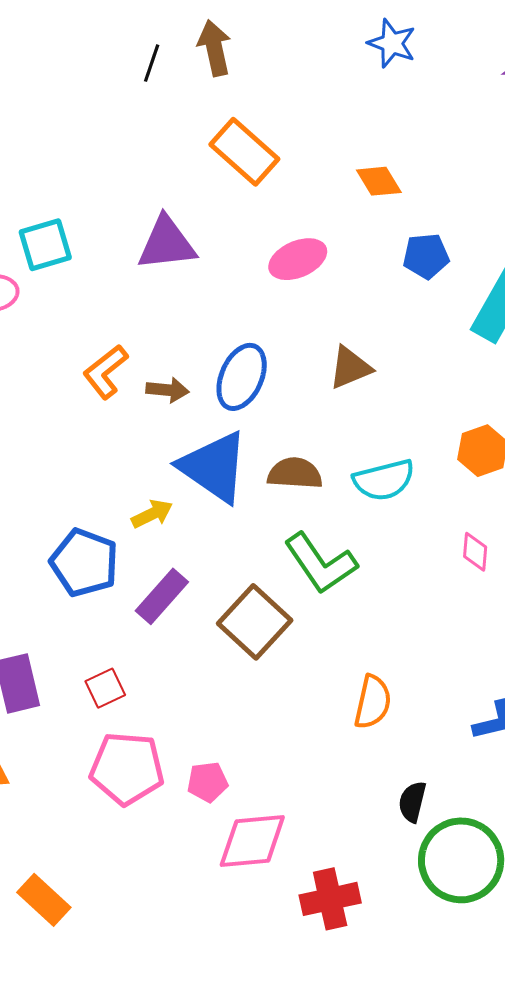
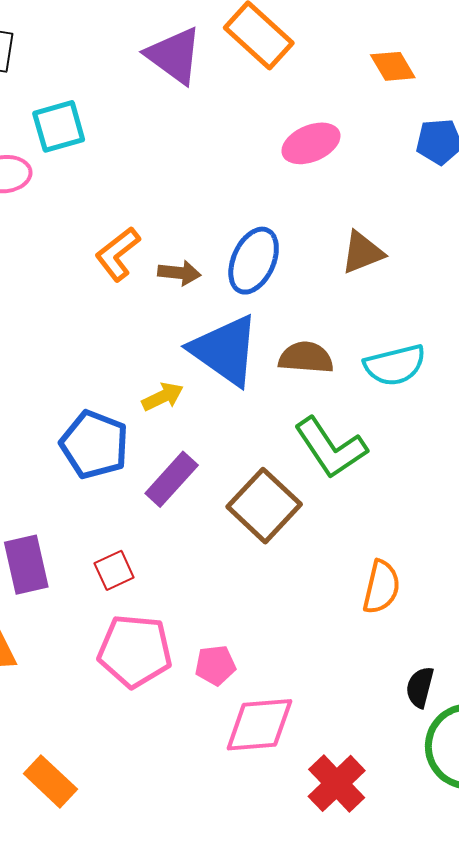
purple triangle: (167, 243) -> (174, 56), moved, turned 42
red cross: (330, 899) -> (337, 783), turned -32

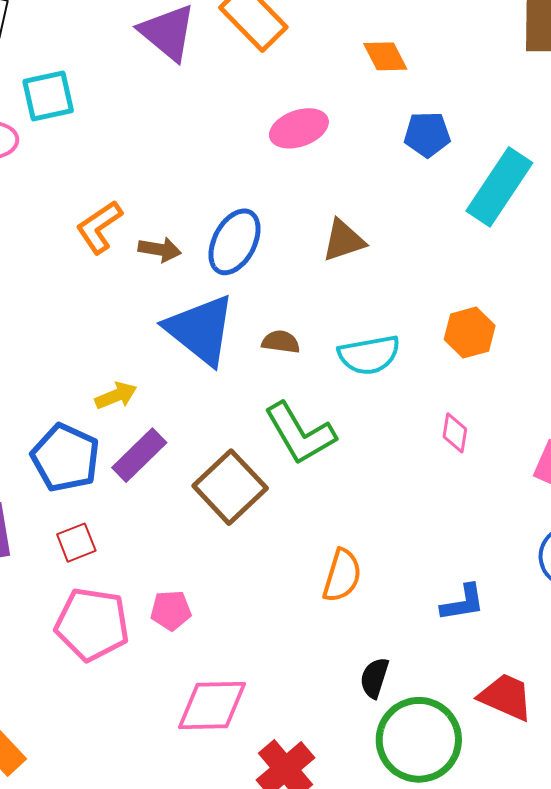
brown semicircle: (306, 358) -> (281, 342), size x0.7
yellow arrow: (163, 397) -> (116, 396), moved
blue pentagon: (94, 445) -> (65, 458), moved
pink pentagon: (215, 665) -> (171, 610), moved

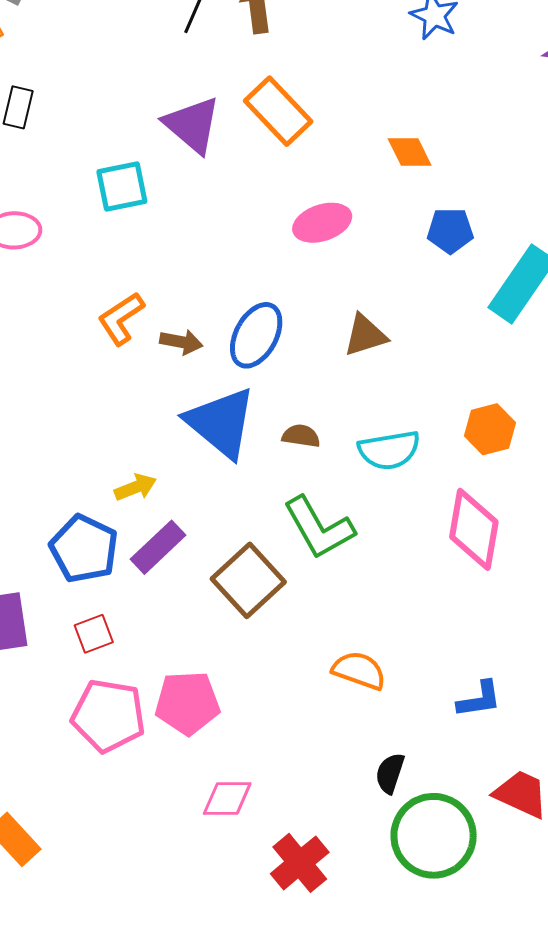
cyan square: (48, 96) -> (122, 186), moved
pink diamond: (455, 433) -> (474, 529), size x2.0
orange semicircle: (342, 576) -> (359, 670), turned -88
pink pentagon: (171, 610) -> (187, 703), size x1.6
pink diamond: (212, 705) -> (227, 799), size x0.7

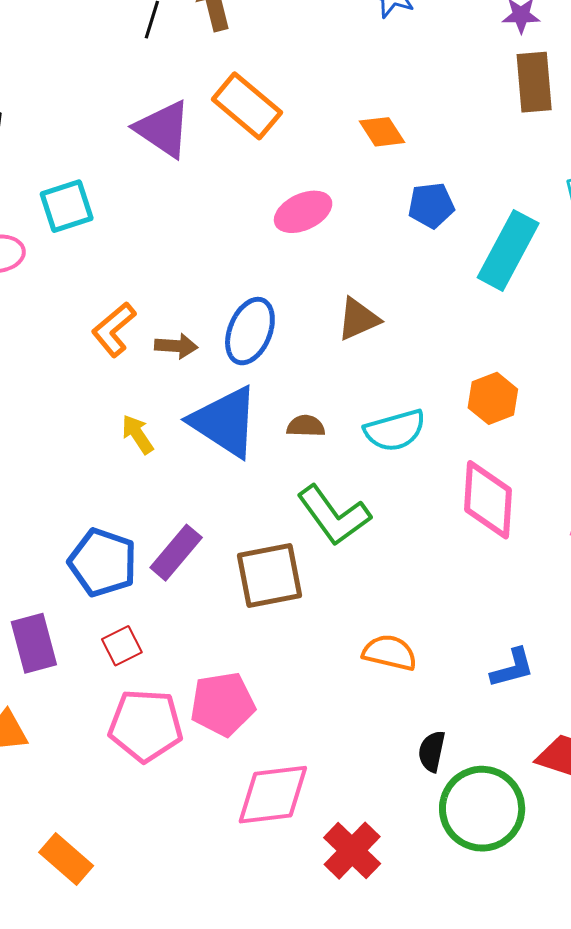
cyan square: (122, 186) -> (67, 206), moved
yellow arrow: (135, 487) -> (138, 434), moved, turned -96
brown square: (248, 580) -> (269, 575), turned 38
pink diamond: (227, 799) -> (273, 795), size x1.5

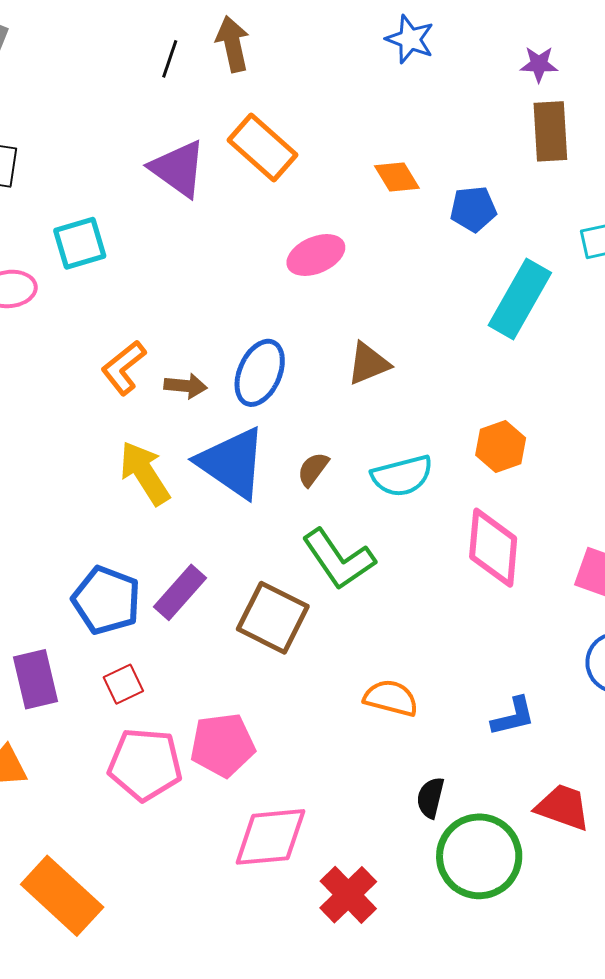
blue pentagon: (431, 205) -> (473, 209), moved
brown semicircle: (306, 426) -> (313, 469), turned -57
yellow arrow: (138, 434) -> (145, 473), size x1.6
brown square: (269, 575) -> (273, 618), turned 36
orange rectangle: (66, 859) -> (62, 896), size x1.5

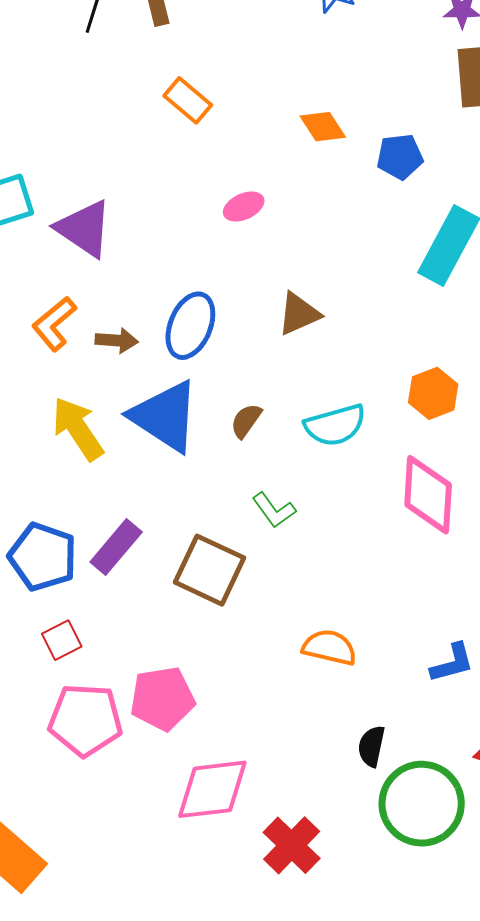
orange rectangle: (263, 148) -> (188, 100), size x0.7
purple triangle: (178, 169) -> (84, 229), moved
pink ellipse: (316, 255) -> (244, 206), size x0.7
green L-shape: (339, 559) -> (274, 510), size x0.6

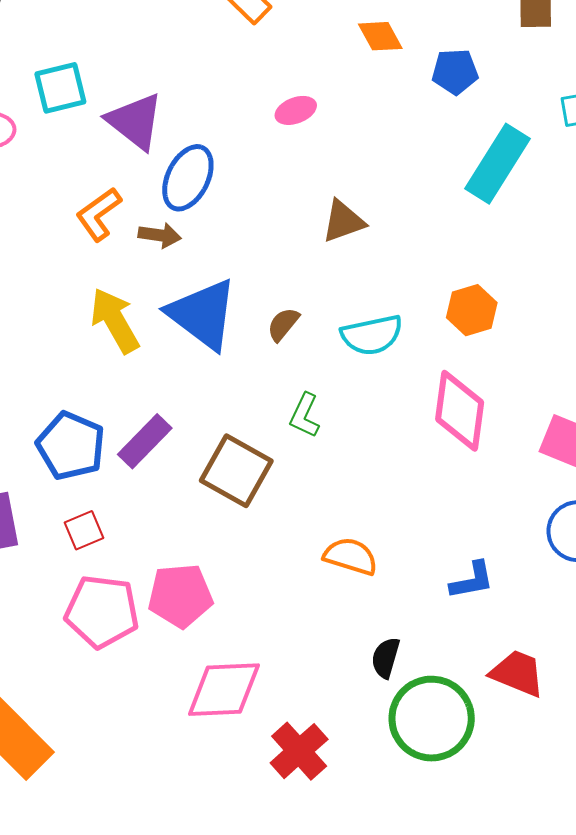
blue ellipse: (190, 326) -> (188, 178), moved
green L-shape: (274, 510) -> (305, 415), turned 57

